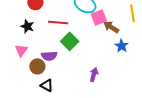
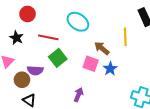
pink square: (99, 18) -> (91, 64), moved, turned 35

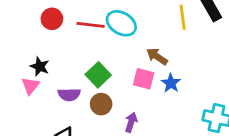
red line: (48, 37) -> (91, 25), moved
yellow line: (125, 37) -> (183, 17), moved
black star: (16, 38) -> (40, 66), moved
brown circle: (22, 80) -> (101, 104), moved

